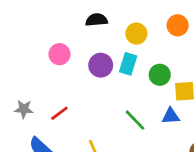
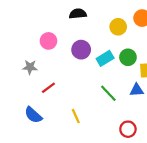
yellow circle: (136, 34) -> (118, 27), moved
cyan rectangle: (128, 64) -> (105, 58), moved, turned 42
gray star: (24, 109) -> (30, 67), moved

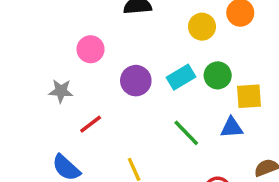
purple circle: (81, 50) -> (136, 81), moved

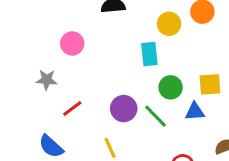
green circle: (218, 75) -> (171, 87), moved
cyan rectangle: (181, 77) -> (149, 54), moved, turned -65
purple circle: (136, 81) -> (124, 109), moved

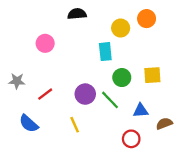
gray star: (47, 80) -> (17, 81), moved
blue triangle: (195, 112) -> (141, 111), moved

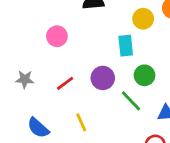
red line: (45, 94) -> (65, 83), moved
purple circle: (85, 94) -> (103, 78), moved
yellow line: (75, 125) -> (81, 122), moved

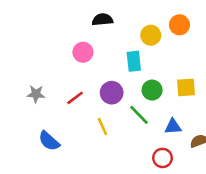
pink circle: (57, 36) -> (83, 52), moved
yellow line: (81, 122) -> (102, 127), moved

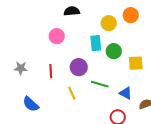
green circle: (152, 90) -> (114, 51), moved
red line: (75, 98) -> (51, 71), turned -56
green line: (139, 115) -> (100, 84), turned -30
blue triangle: (173, 127) -> (126, 93), turned 32

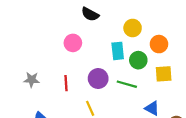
black semicircle: (72, 11) -> (90, 14), turned -147
orange circle: (131, 15) -> (159, 44), moved
green line: (100, 84) -> (127, 84), moved

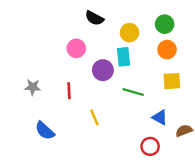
yellow circle: (133, 28) -> (130, 33), moved
green circle: (138, 60) -> (165, 24), moved
purple circle: (98, 79) -> (103, 70), moved

